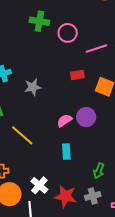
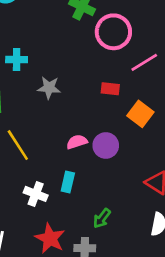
pink circle: (68, 33) -> (113, 32), size x1.4
pink line: (96, 49) -> (144, 62), turned -30
white cross: (39, 185) -> (36, 194), moved, turned -36

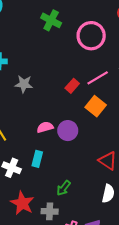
pink circle: (113, 32) -> (91, 36), moved
pink line: (144, 62) -> (98, 78), moved
red rectangle: (110, 89) -> (72, 86), turned -56

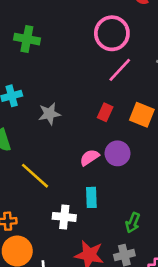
green cross: (51, 20) -> (27, 39), moved
pink line: (98, 78) -> (120, 70), moved
red rectangle: (72, 86) -> (105, 112), moved

